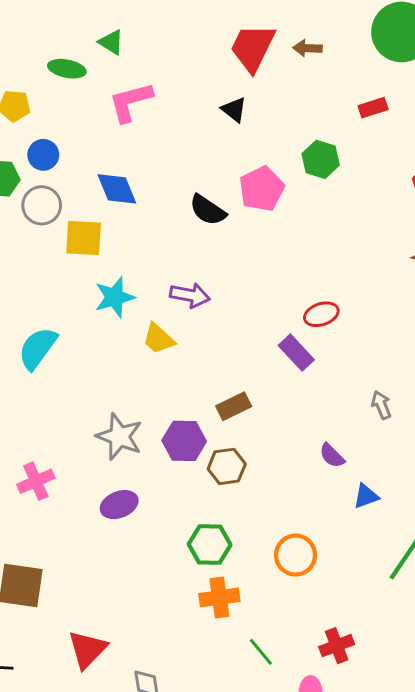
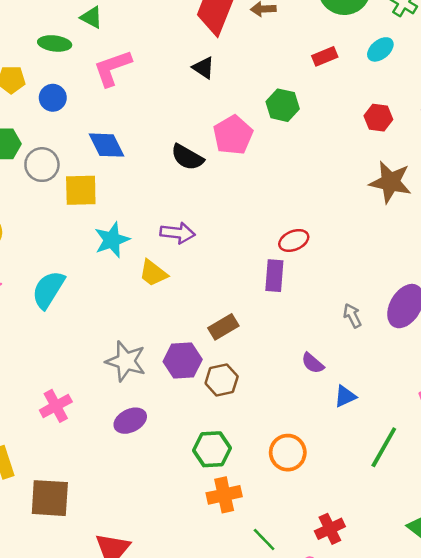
blue circle: (43, 155) -> (53, 98), moved
purple rectangle: (296, 353) -> (274, 276), turned 52

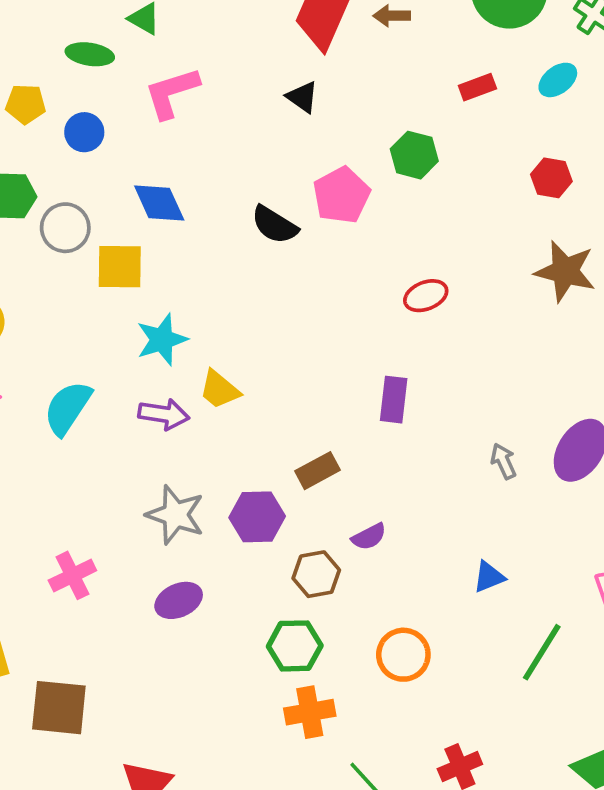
purple arrow: (178, 233) -> (164, 414), moved
red ellipse: (294, 240) -> (426, 296), moved
purple semicircle: (313, 363) -> (369, 537), moved, turned -70
brown hexagon: (222, 380) -> (316, 574), moved

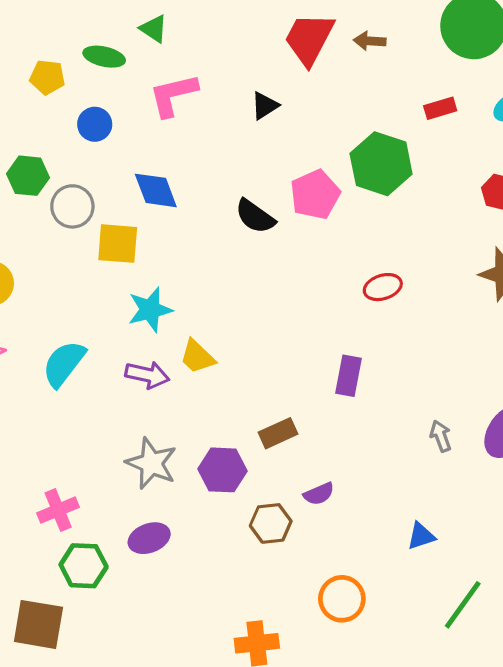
black triangle: (302, 97) -> (265, 106), moved, turned 48
yellow pentagon: (26, 104) -> (47, 77), moved
green hexagon: (414, 155) -> (381, 164), size x1.5
green hexagon: (295, 646) -> (84, 566), moved

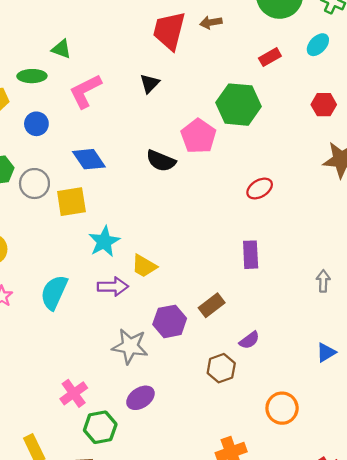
gray arrow: (441, 436) -> (323, 281), turned 35
purple hexagon: (223, 470) -> (170, 321), moved

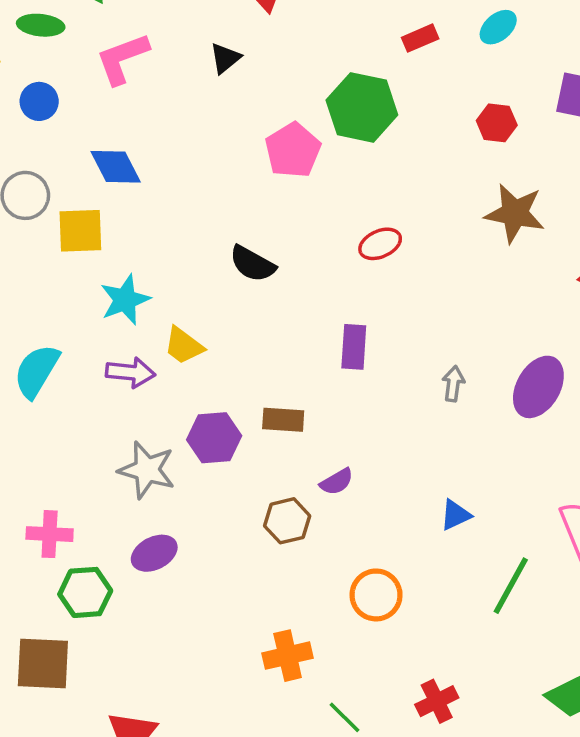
black semicircle: (161, 161) -> (253, 264), moved
gray arrow: (323, 281) -> (453, 384), moved
brown rectangle: (212, 305) -> (283, 420), turned 35
pink cross: (74, 393) -> (50, 534), turned 32

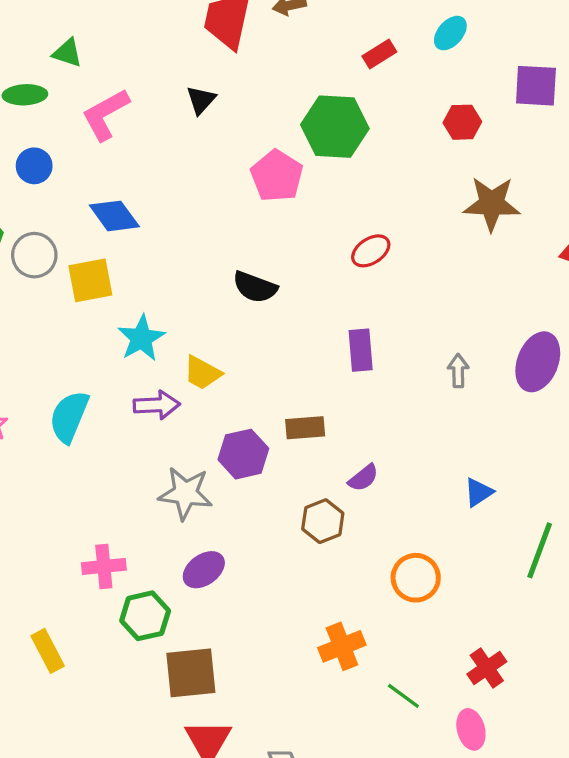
brown square: (43, 664) -> (191, 673), moved

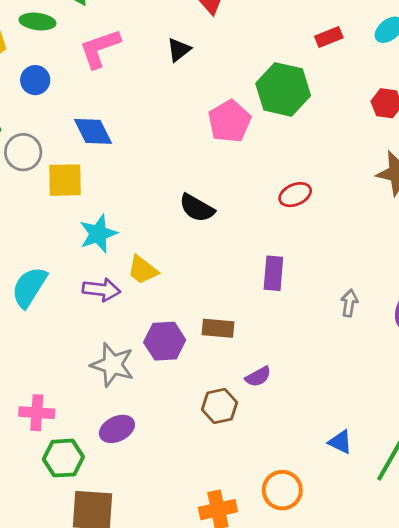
blue triangle: (478, 492) -> (340, 442), moved, turned 50
orange circle: (416, 578) -> (282, 490), moved

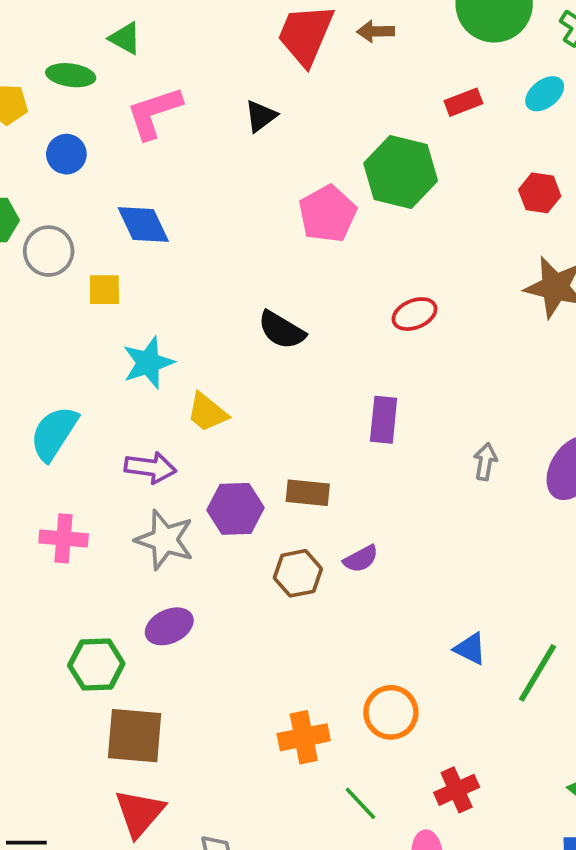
yellow square: (65, 180) -> (104, 290), size x0.7
purple arrow: (101, 290) -> (150, 468), moved
brown hexagon: (220, 406) -> (298, 573), moved
pink cross: (37, 413) -> (64, 538), moved

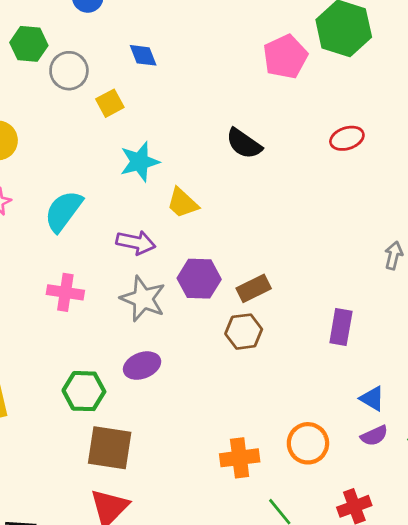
blue diamond: (143, 225) -> (143, 55), size x0.7
yellow square: (104, 290) -> (110, 103), turned -32
purple rectangle: (384, 420) -> (341, 327), moved
brown rectangle: (308, 493) -> (254, 288), moved, turned -36
purple semicircle: (361, 559) -> (374, 436), moved

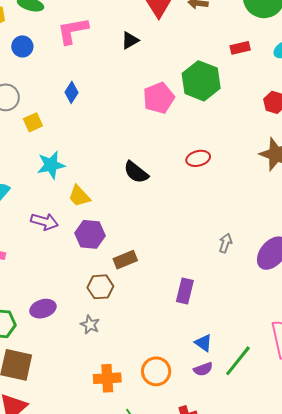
blue diamond: (143, 55) -> (71, 92), moved, turned 50
black semicircle: (244, 144) -> (136, 172), moved
purple hexagon: (199, 279) -> (90, 234), moved
gray star: (143, 299) -> (90, 325), moved, size x0.6
brown hexagon: (244, 332) -> (100, 287), moved

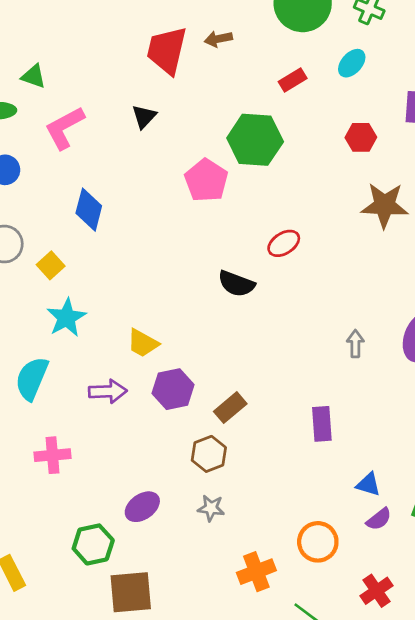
blue diamond: (71, 92) -> (89, 210), size x1.4
cyan star: (51, 165) -> (66, 318), moved
black semicircle: (136, 172) -> (236, 284), moved

